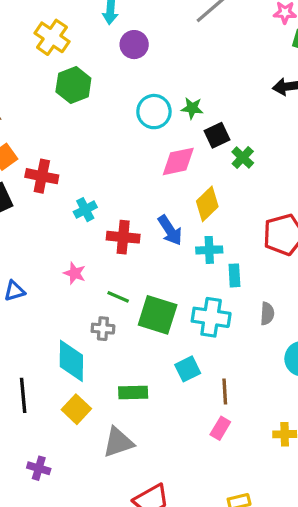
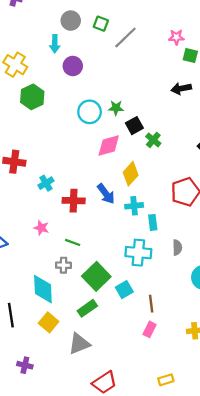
green square: (158, 315) -> (96, 276), moved, turned 32
green rectangle: (133, 392) -> (87, 308), turned -30

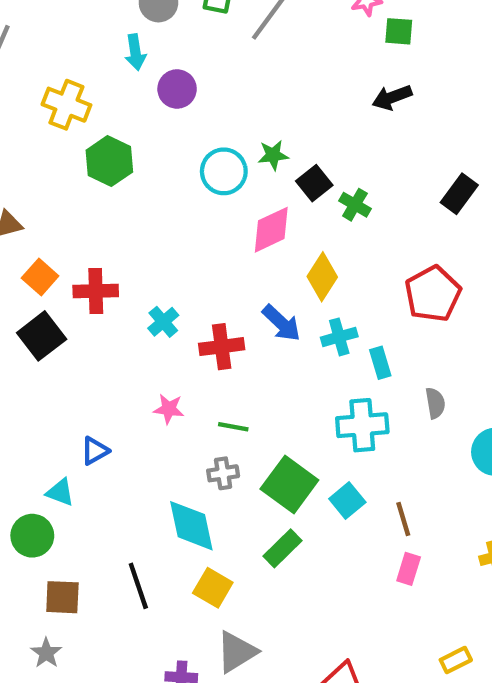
gray triangle: (79, 344) -> (237, 652), moved

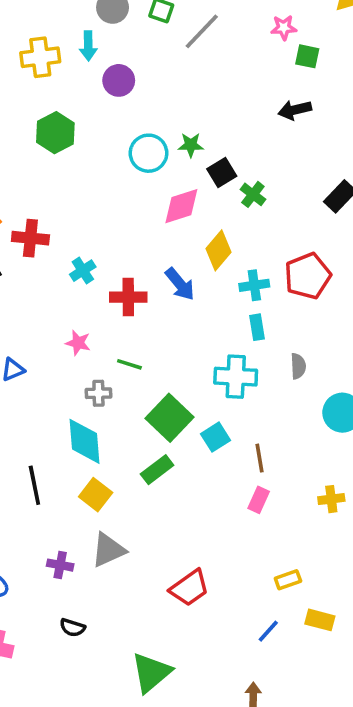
yellow cross: (66, 105) -> (40, 57), moved, turned -36
cyan cross: (339, 337) -> (254, 285), moved
gray cross: (223, 473) -> (98, 393), moved

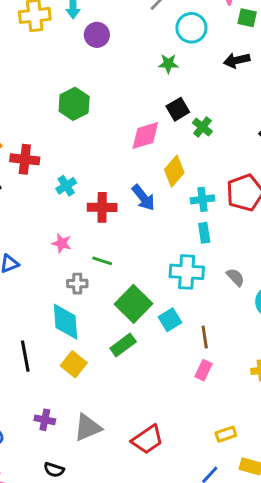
green hexagon: (55, 133) -> (74, 104), moved
green star: (191, 145) -> (168, 64), moved
cyan circle: (148, 153) -> (191, 28), moved
gray semicircle: (298, 366) -> (235, 277), moved, turned -42
gray triangle: (108, 550) -> (88, 428), moved

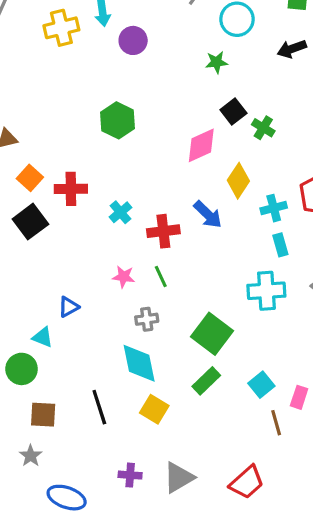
green line: (102, 261) -> (161, 277), moved, turned 54
cyan square: (170, 320) -> (261, 385), moved
brown line: (205, 337) -> (276, 423), moved

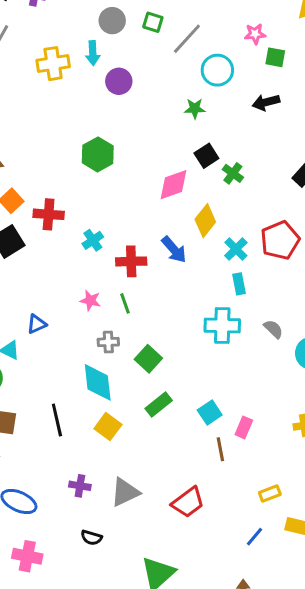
cyan cross: (274, 208) -> (236, 249), turned -35
green square: (212, 334) -> (148, 359), moved, size x0.7

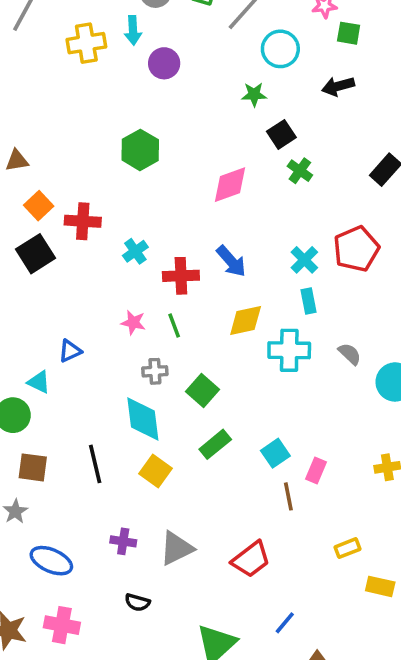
black square: (206, 156) -> (281, 134), moved
yellow diamond: (205, 221) -> (246, 321), moved, turned 40
blue line: (255, 537) -> (285, 623), moved

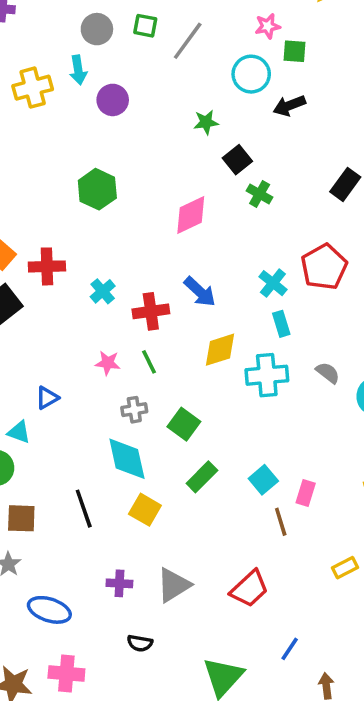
cyan circle: (280, 49) -> (251, 74), moved

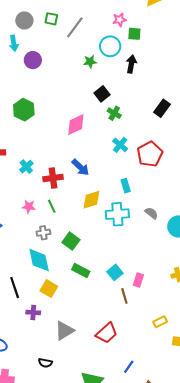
black arrow: (289, 106) -> (131, 64), turned 120
green star: (206, 122) -> (90, 62), moved
cyan cross: (273, 283) -> (120, 145), moved
green rectangle: (202, 477) -> (81, 271), turned 72
purple cross: (119, 583) -> (33, 313), moved

